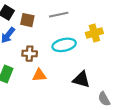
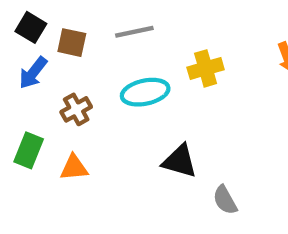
brown cross: (30, 54) -> (76, 109), turned -32
orange triangle: (39, 75) -> (74, 168), moved

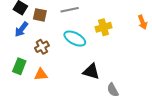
cyan ellipse: (145, 92) -> (75, 39), turned 40

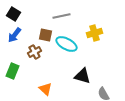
brown square: (40, 15) -> (45, 35), moved
orange triangle: (41, 74) -> (45, 89), moved, turned 48

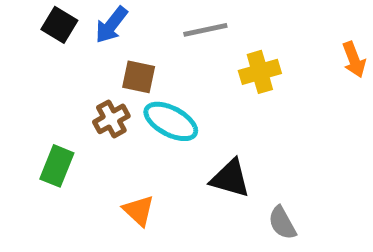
gray line: (61, 16) -> (205, 30), moved
blue arrow: (14, 35) -> (111, 25), moved
cyan ellipse: (66, 44) -> (171, 121), moved

